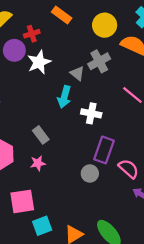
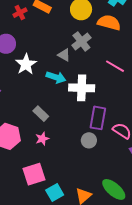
red cross: (32, 34) -> (20, 13), moved
white star: (39, 62) -> (26, 64), moved
cyan arrow: (64, 97) -> (56, 77), turned -78
white cross: (91, 113) -> (82, 88), size x1.4

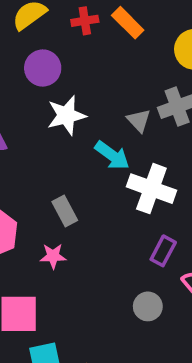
purple rectangle: (98, 118) -> (163, 251), size x0.7
gray circle: (89, 140) -> (148, 306), moved

